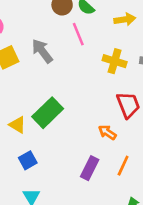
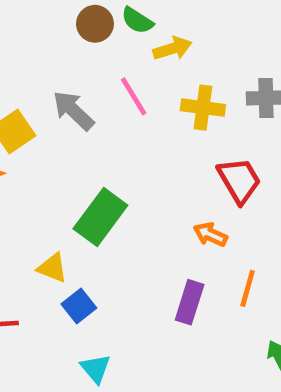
yellow arrow: (125, 19) -> (172, 49), moved
pink line: (78, 34) -> (134, 96), moved
yellow triangle: (17, 125) -> (52, 268), moved

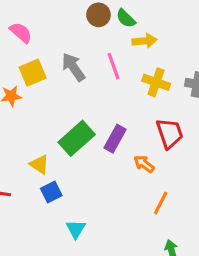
purple rectangle: (190, 302) -> (115, 139), moved
cyan triangle: (96, 368) -> (76, 229), moved

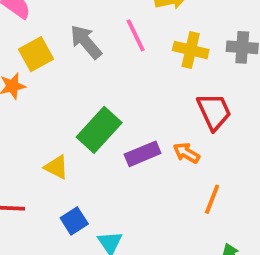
purple rectangle: (115, 139) -> (143, 154), moved, turned 44
blue square: (51, 192) -> (74, 221), moved

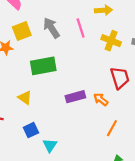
green rectangle: (99, 130) -> (43, 66), moved, turned 30

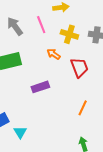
orange arrow: (101, 99) -> (54, 54), moved
orange line: (112, 128) -> (83, 108), moved

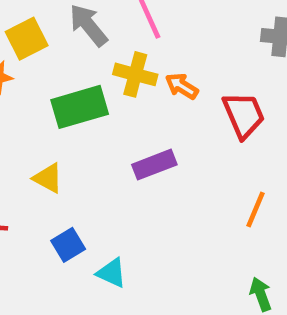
yellow cross: (69, 34) -> (135, 74), moved
cyan triangle: (20, 132) -> (111, 273), turned -32

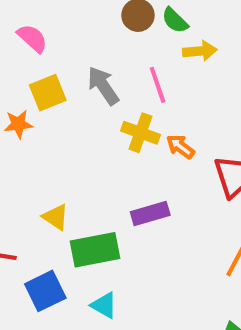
green rectangle: (80, 107) -> (95, 250), moved
blue square: (68, 245) -> (45, 291), moved, size x1.4

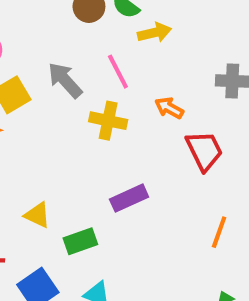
orange arrow: (180, 147) -> (169, 108), moved
green rectangle: (95, 250) -> (80, 241), size x0.7

